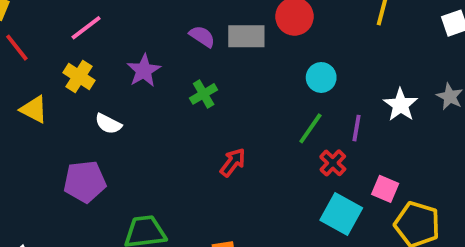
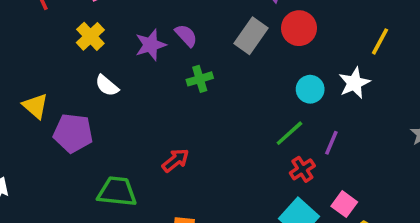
purple semicircle: (202, 36) -> (186, 36), moved
gray rectangle: (246, 36) -> (251, 36), turned -68
white star: (401, 105) -> (354, 83), moved
yellow triangle: (34, 109) -> (35, 106), moved
red arrow: (233, 162) -> (176, 160), moved

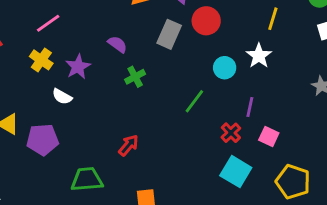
purple star: (151, 45) -> (78, 67), moved
green line: (289, 133) -> (194, 101), moved
pink square: (344, 204) -> (269, 136), moved

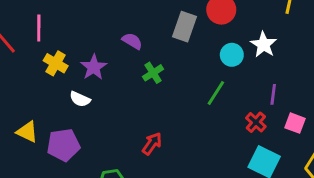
pink line: (48, 23) -> (39, 28), moved, turned -50
white star: (259, 56) -> (264, 45), moved
cyan circle: (225, 68) -> (232, 55), moved

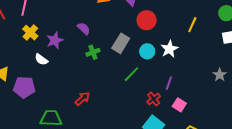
gray rectangle: (184, 27) -> (121, 43), moved

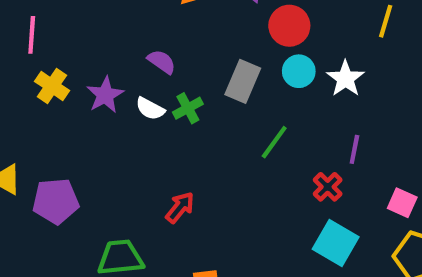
cyan circle: (147, 51) -> (299, 71), moved
white semicircle: (41, 59) -> (150, 109), moved
pink square: (179, 105) -> (402, 203), moved

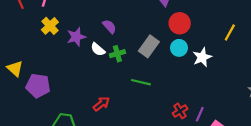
green line: (274, 142) -> (141, 82), moved, turned 54
purple line: (354, 149) -> (200, 114), moved

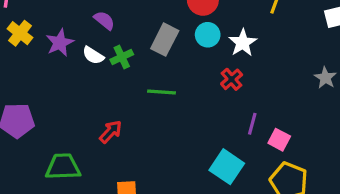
red cross: (180, 111) -> (232, 79), moved

